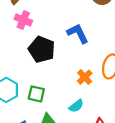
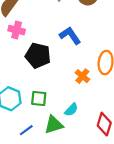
cyan semicircle: (76, 106) -> (71, 110), moved

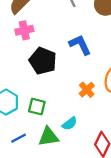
pink cross: (17, 30) -> (24, 30), turned -35

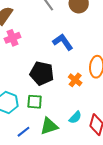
black pentagon: (43, 61) -> (42, 73), moved
cyan semicircle: (70, 124) -> (75, 117), moved

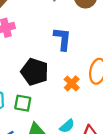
blue L-shape: (63, 42) -> (62, 39), turned 35

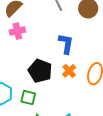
orange cross: (72, 83) -> (69, 71), moved

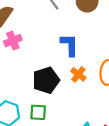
black pentagon: (40, 71) -> (46, 80), turned -30

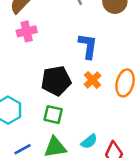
green square: (38, 112) -> (53, 115), moved

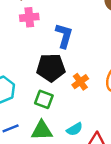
blue L-shape: (88, 46) -> (64, 36), moved
orange cross: (92, 80) -> (80, 82), moved

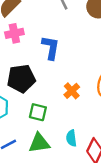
black pentagon: (51, 68) -> (21, 79), moved
cyan semicircle: (75, 129) -> (71, 138), turned 119

